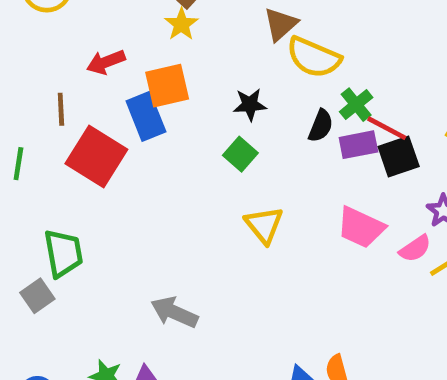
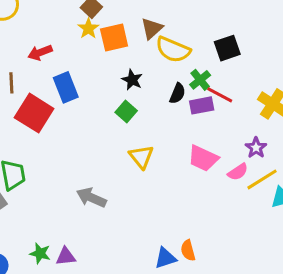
orange square: (167, 86) -> (114, 38), moved
black star: (250, 105) -> (132, 80), turned 30
black square: (399, 156) -> (227, 48), moved
gray arrow: (174, 312) -> (91, 198), moved

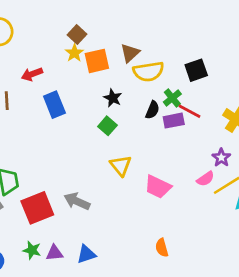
yellow semicircle: (173, 50) -> (149, 72), turned -32
red square: (34, 113) -> (37, 208), moved, turned 36
pink trapezoid: (203, 158) -> (158, 187), moved
blue triangle: (165, 258) -> (86, 254), moved

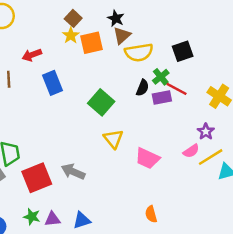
black star: (113, 98) -> (116, 18), moved
green square: (107, 126) -> (101, 102), size x1.5

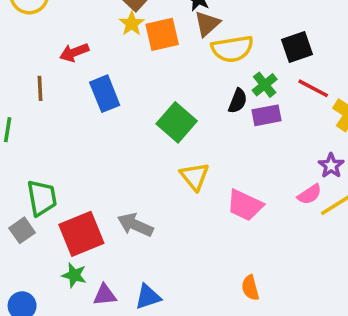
red line: (177, 89) -> (313, 88), moved
green star: (32, 217) -> (74, 275), moved

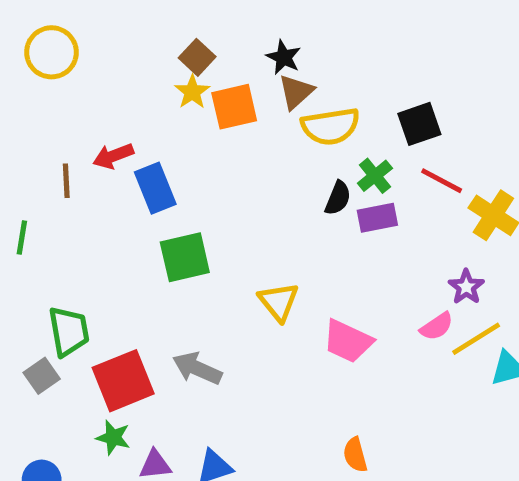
red arrow: (74, 52) -> (113, 156), moved
green square: (177, 122) -> (185, 257), moved, turned 36

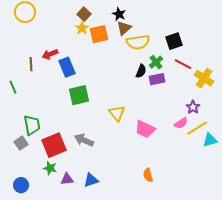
green line: (22, 238) -> (13, 87), turned -32

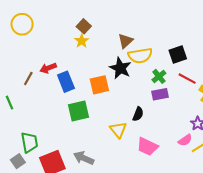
black star: (119, 14) -> (120, 68), moved, size x1.5
orange square: (99, 34) -> (99, 85), moved
brown line: (31, 64) -> (28, 79), turned 32
black semicircle: (141, 71) -> (138, 114), moved

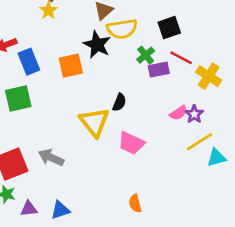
purple rectangle: (160, 94) -> (159, 70), moved
green square: (78, 111) -> (18, 98), moved
yellow triangle: (118, 130) -> (94, 122), size x1.4
pink semicircle: (185, 140) -> (178, 113), moved

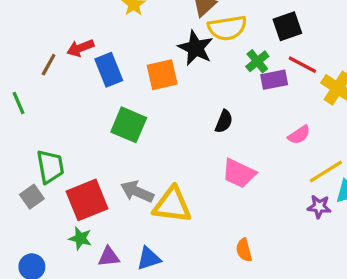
green square: (18, 98) -> (129, 125), moved, turned 36
purple star: (194, 114) -> (319, 207), moved, turned -30
yellow triangle: (94, 122) -> (172, 205), moved, turned -44

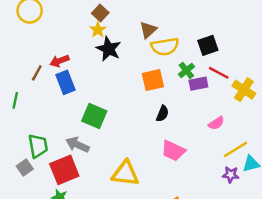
black star: (196, 48) -> (109, 49), moved
blue rectangle: (109, 70) -> (66, 82), moved
orange square: (162, 75) -> (153, 80), moved
green line: (19, 103) -> (15, 100), turned 35
gray arrow: (137, 192) -> (77, 145), moved

